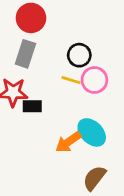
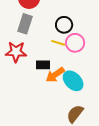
black rectangle: (32, 106) -> (43, 65), moved
orange arrow: (68, 142) -> (55, 75), moved

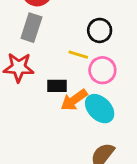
black circle: (64, 25) -> (100, 30), moved
pink circle: (75, 43) -> (102, 70), moved

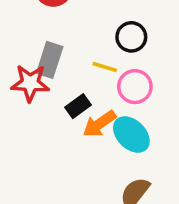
gray rectangle: (31, 28) -> (50, 60), moved
black rectangle: (57, 86) -> (78, 106), turned -36

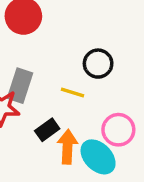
pink circle: (135, 87) -> (118, 130), moved
orange arrow: (99, 124) -> (68, 147), turned 128

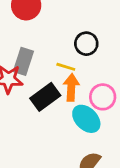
black rectangle: (47, 130) -> (45, 97), size x1.5
orange arrow: (68, 147) -> (71, 87), moved

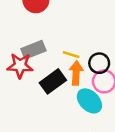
black circle: (86, 44) -> (99, 63), moved
gray rectangle: (23, 61) -> (33, 50), turned 50

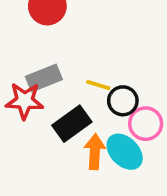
black circle: (99, 63) -> (123, 101), moved
orange arrow: (76, 73) -> (95, 152), moved

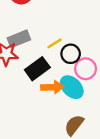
yellow line: (98, 85) -> (55, 43), turned -49
orange arrow: (95, 152) -> (52, 87), turned 85

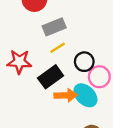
gray rectangle: (19, 39) -> (54, 27), moved
yellow line: (55, 43) -> (58, 48), moved

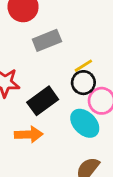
yellow line: (58, 48) -> (83, 66), moved
orange arrow: (66, 95) -> (29, 134), moved

